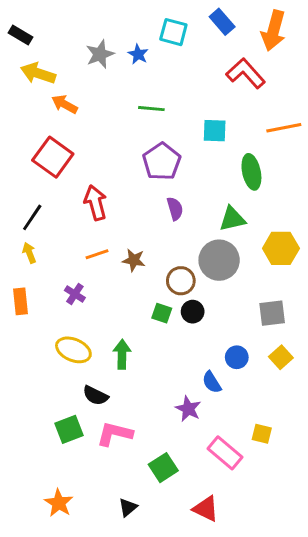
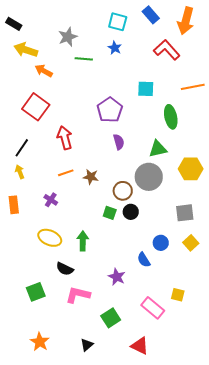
blue star: (138, 54) -> (115, 48), moved
green line: (151, 109) -> (84, 59), moved
purple star: (188, 409) -> (117, 277), moved
green square: (69, 429) -> (36, 292), moved

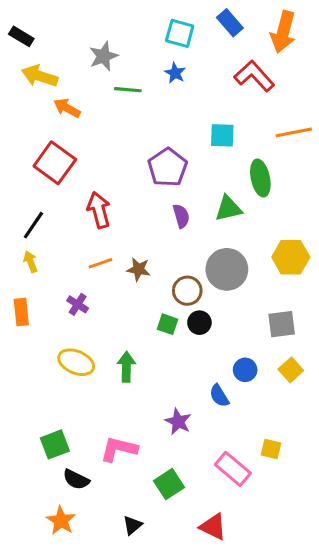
green triangle: (158, 149) -> (228, 208), moved
black semicircle: (65, 269) -> (76, 479), moved

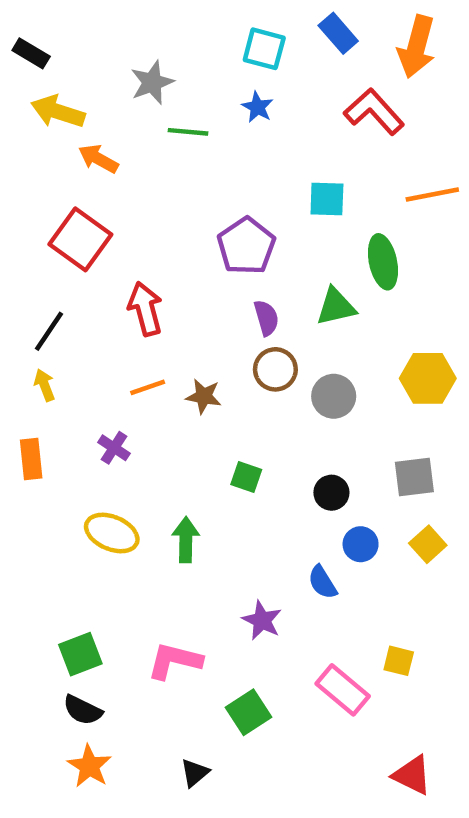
gray circle: (227, 269) -> (334, 396), size x0.7
brown circle: (187, 291) -> (275, 369), moved
black circle: (199, 323) -> (331, 493), moved
black semicircle: (76, 479) -> (83, 710), moved
red triangle: (213, 527) -> (412, 775), moved

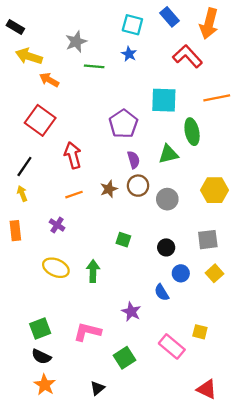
cyan square: (327, 199) -> (164, 100), size x1.4
brown star: (204, 396) -> (109, 189), moved, turned -30

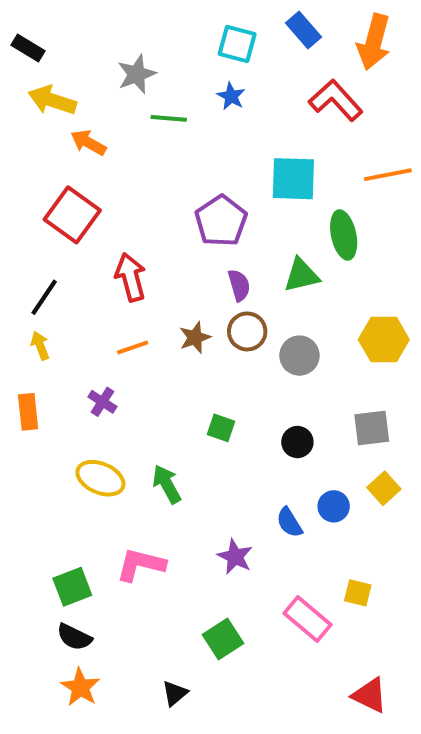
green arrow: (93, 271) -> (167, 484), turned -30
blue circle: (181, 273) -> (334, 506), moved
pink L-shape: (87, 332) -> (141, 565), moved

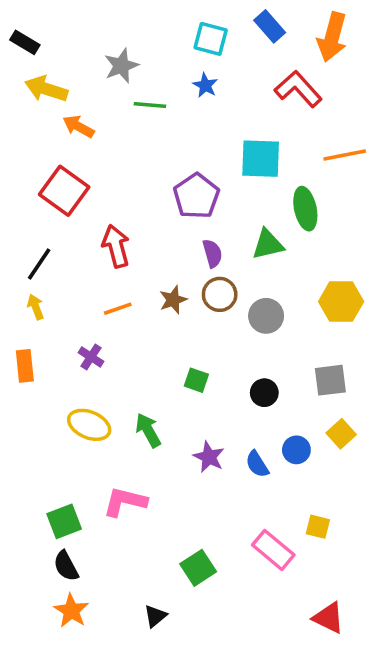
purple star: (235, 557) -> (209, 457), moved
black semicircle: (74, 637) -> (66, 566), turned 36

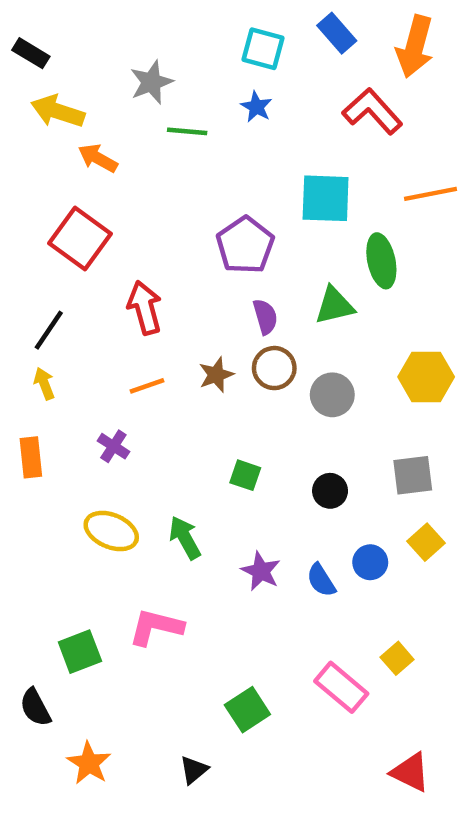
yellow square: (318, 527) -> (397, 658), turned 35
black semicircle: (66, 566) -> (35, 707), moved

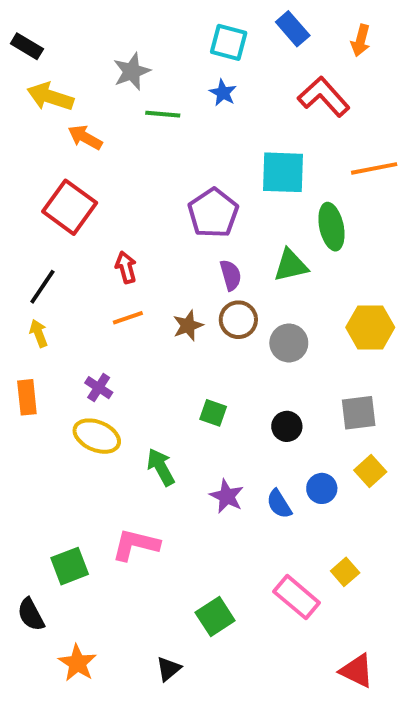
orange arrow: (415, 47) -> (361, 40), size x0.6
red arrow: (145, 308) -> (126, 267), size x0.7
orange line: (147, 386) -> (128, 318), moved
yellow ellipse: (111, 531) -> (97, 436), moved

